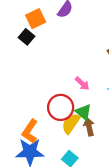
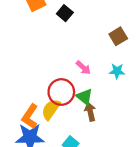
black square: (26, 37) -> (65, 13), moved
yellow semicircle: (71, 123) -> (51, 109), moved

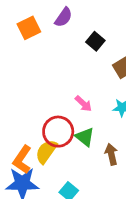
black square: (65, 13) -> (95, 41), moved
brown arrow: (90, 112) -> (111, 154), moved

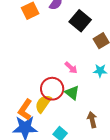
black square: (95, 41) -> (80, 21), size x1.5
brown arrow: (111, 154) -> (92, 120), moved

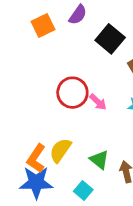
red circle: (52, 89) -> (72, 93), moved
green triangle: (72, 93) -> (99, 160), moved

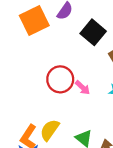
orange square: (43, 25) -> (34, 21), size x1.4

